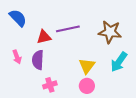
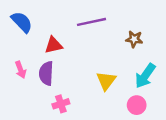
purple line: (68, 29) -> (91, 22), moved
brown star: (110, 32) -> (134, 39), size x0.6
pink circle: (87, 86) -> (137, 105), moved

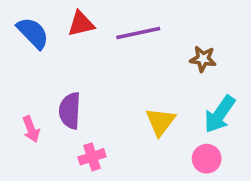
red triangle: (54, 45) -> (81, 24), moved
pink arrow: (21, 70) -> (31, 129), moved

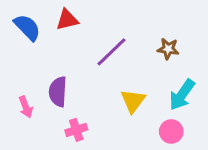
purple line: (138, 33) -> (111, 52), moved, turned -32

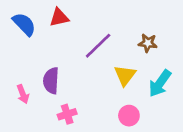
yellow triangle: (133, 101) -> (125, 75), moved
pink circle: (171, 131) -> (129, 116), moved

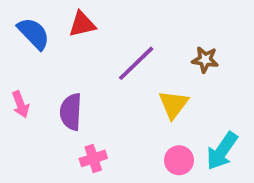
cyan arrow: (160, 83) -> (222, 151), moved
pink arrow: (23, 94) -> (21, 104), moved

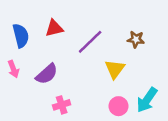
red triangle: (82, 24) -> (54, 28), moved
blue semicircle: (34, 33) -> (21, 36), moved, turned 30
purple semicircle: (71, 112) -> (47, 74), turned -135

